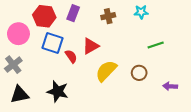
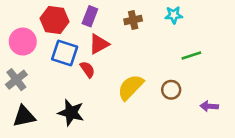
red triangle: (91, 46) -> (99, 44), moved

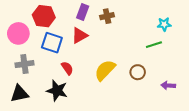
cyan star: (174, 15) -> (164, 24), moved
purple rectangle: (90, 16) -> (83, 12), moved
red semicircle: (87, 69) -> (67, 68), moved
gray cross: (16, 80) -> (24, 64), moved, turned 30

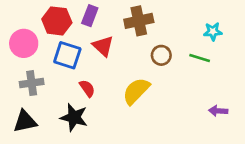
purple rectangle: (83, 12) -> (90, 16), moved
brown cross: (107, 16) -> (139, 21), size x1.5
red triangle: (80, 35) -> (103, 46), turned -48
green line: (154, 45) -> (200, 58), turned 35
brown circle: (138, 72) -> (161, 55), moved

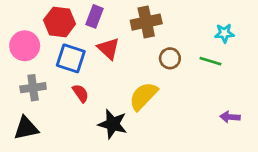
red semicircle: (87, 88) -> (81, 93), moved
black star: (74, 117) -> (113, 124), moved

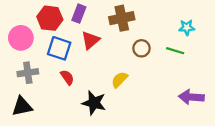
red triangle: (108, 49) -> (90, 40), turned 36
yellow semicircle: (143, 96) -> (119, 80), size x0.7
purple arrow: (230, 117) -> (191, 97), size x1.5

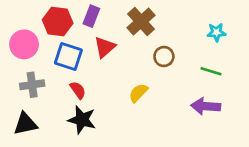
brown cross: (122, 18) -> (141, 22), turned -30
green line: (175, 51) -> (211, 71), moved
purple arrow: (191, 97) -> (206, 106), moved
black star: (94, 103) -> (82, 120), moved

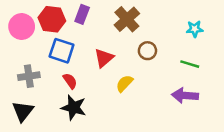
pink circle: (24, 44) -> (22, 27), moved
red triangle: (105, 47) -> (104, 58), moved
black triangle: (25, 124) -> (23, 111), turned -40

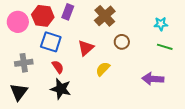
green line: (190, 64) -> (165, 47), moved

